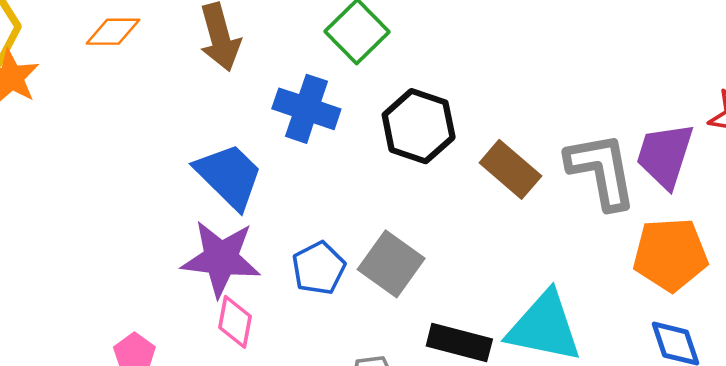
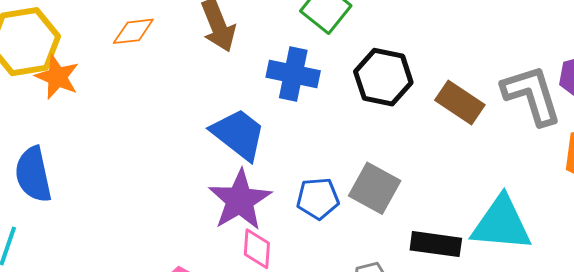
purple star: (221, 259) -> (240, 200), turned -30
blue pentagon: (319, 268) -> (318, 198), turned 30

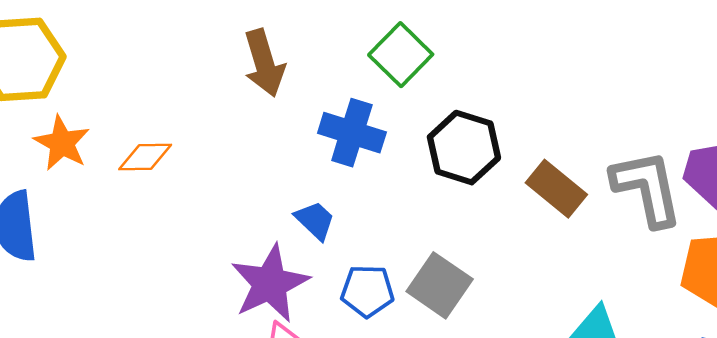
orange diamond: (133, 31) -> (145, 157), moved
orange star: (57, 77) -> (62, 143), moved
blue trapezoid: (238, 134) -> (315, 220), moved, size x0.6

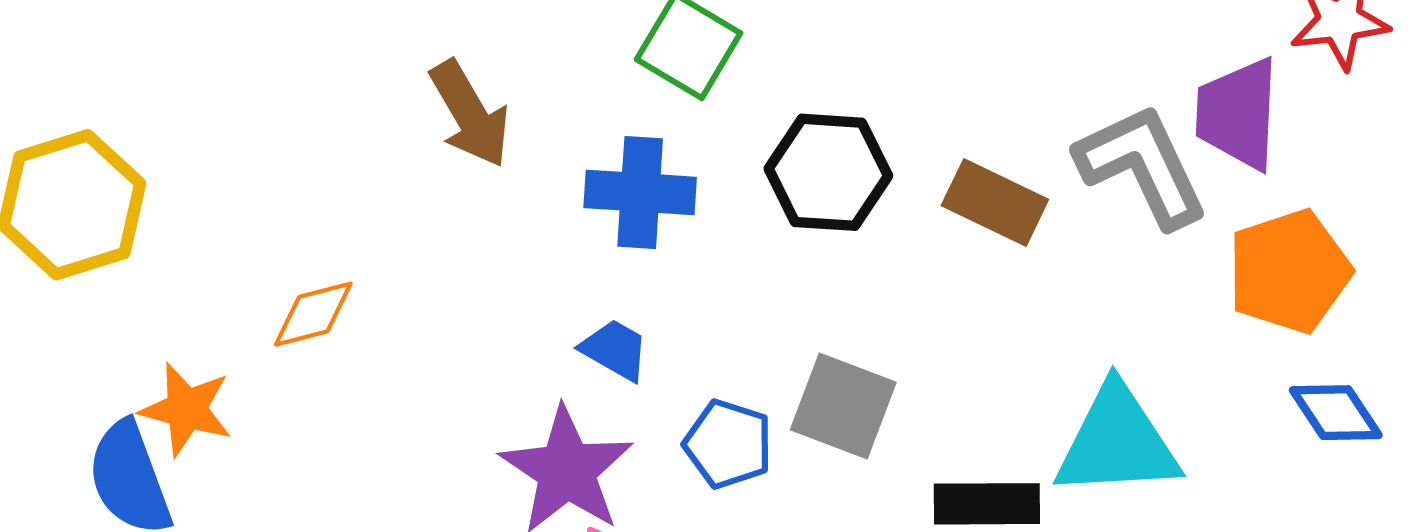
orange star: (62, 143) -> (186, 409), moved
blue pentagon: (367, 291) -> (728, 444), turned 30

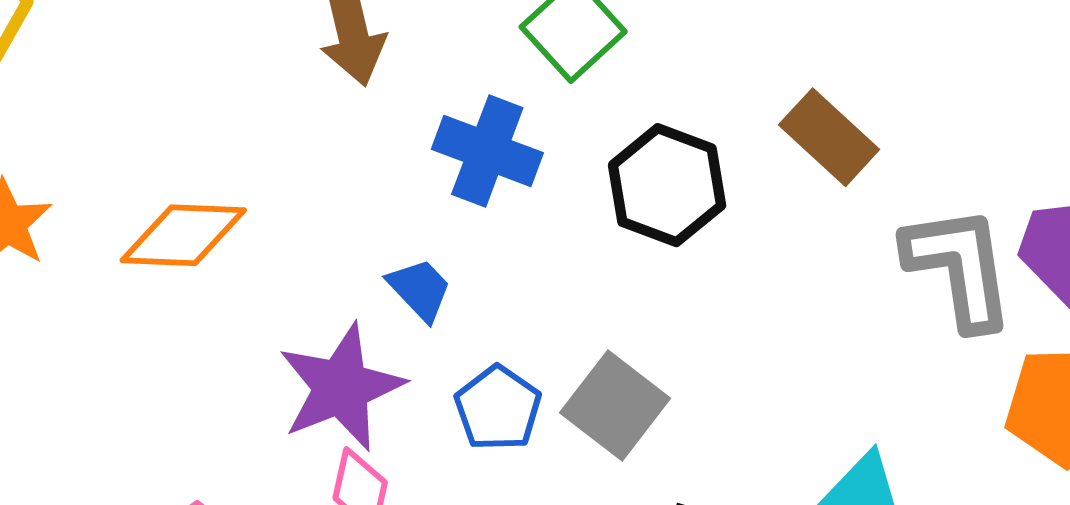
brown rectangle: (995, 202) -> (829, 137), moved
orange diamond: (313, 314) -> (183, 235), moved, size x1.4

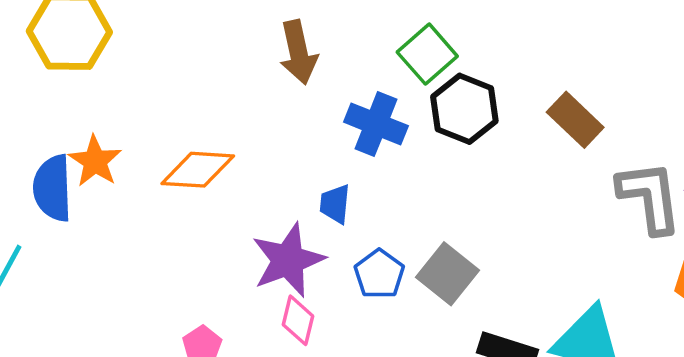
black hexagon: (667, 185) -> (464, 109), moved
blue trapezoid: (420, 289) -> (335, 204), turned -132

